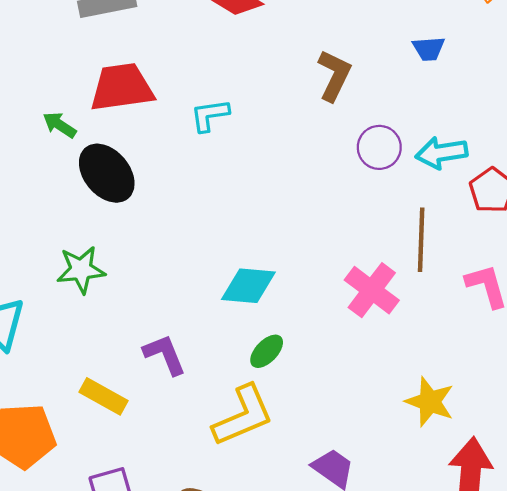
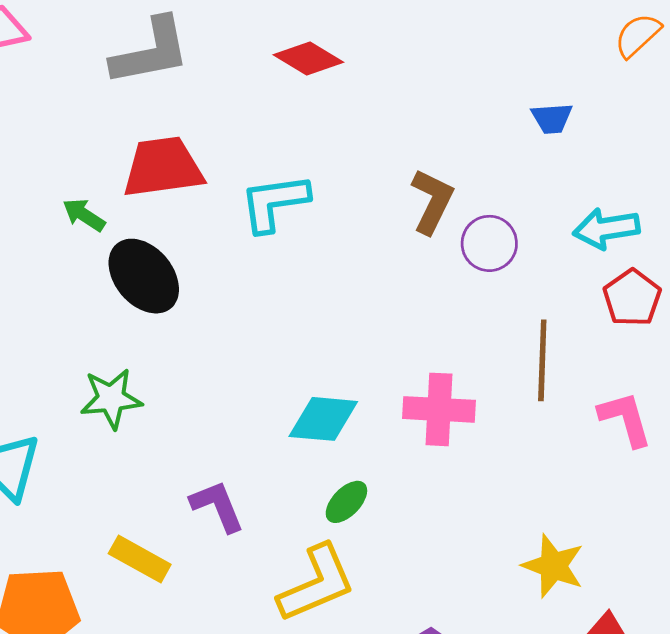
brown L-shape: (334, 75) -> (432, 201), moved
cyan L-shape: (210, 115) -> (274, 203), size x1.4
cyan arrow: (442, 153) -> (606, 228), moved
pink cross: (372, 290) -> (439, 409), moved, turned -34

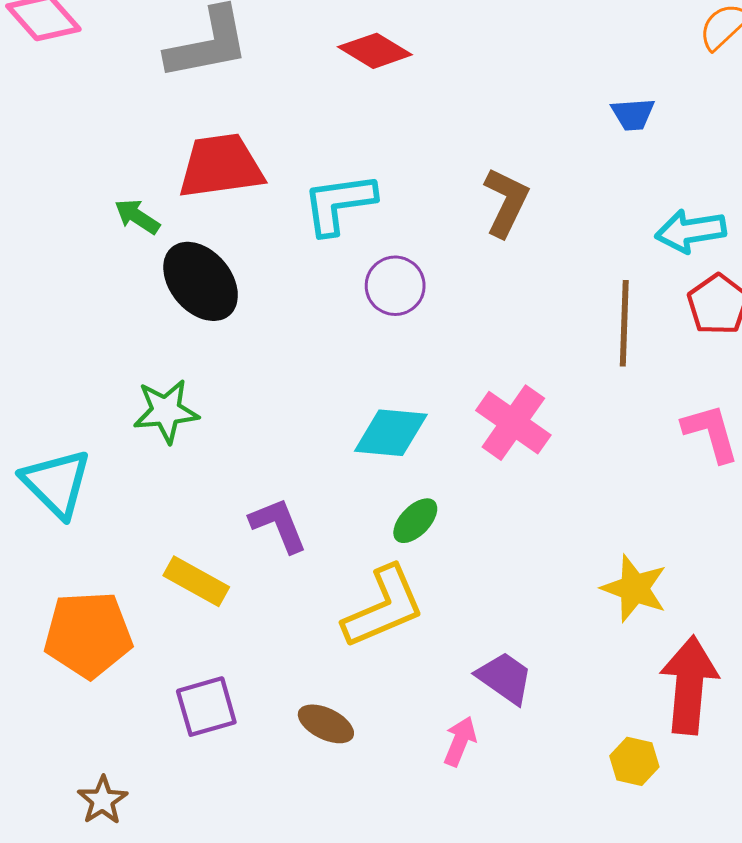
purple circle: (489, 243) -> (395, 286), moved
brown line: (542, 360) -> (624, 323), moved
pink cross: (439, 409) -> (513, 423), turned 32

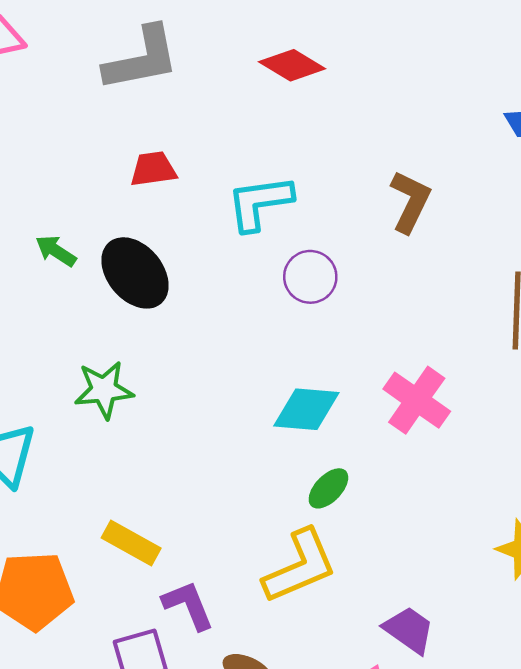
red trapezoid: (221, 166) -> (153, 169), size x0.6
green arrow: (137, 217) -> (56, 251), moved
purple L-shape: (278, 525) -> (188, 605), moved

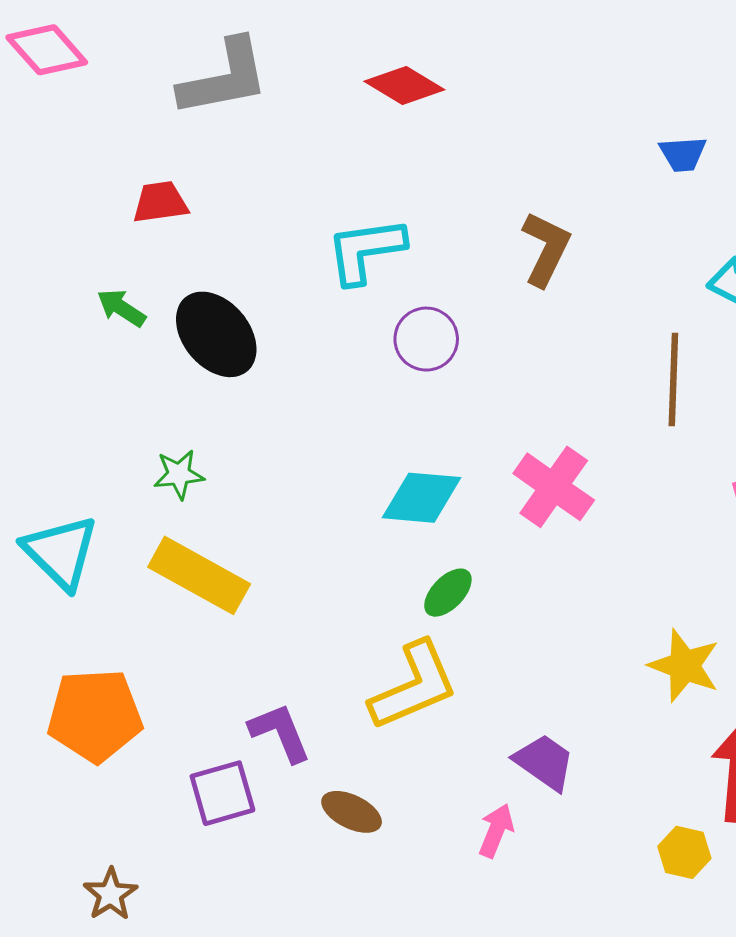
red trapezoid: (153, 169) -> (160, 202), moved
green star: (104, 390) -> (179, 474), size x0.7
yellow rectangle: (131, 543) -> (199, 575), moved, size x1.4

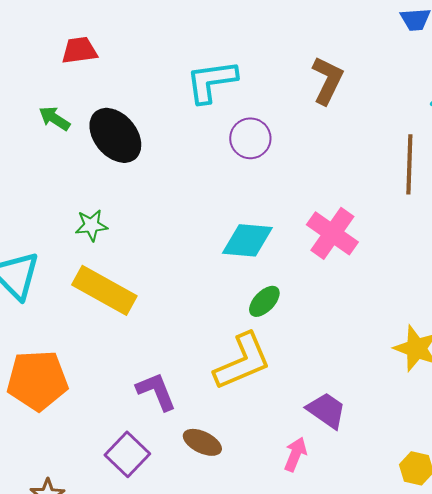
purple square: (222, 793) -> (127, 454), moved, turned -30

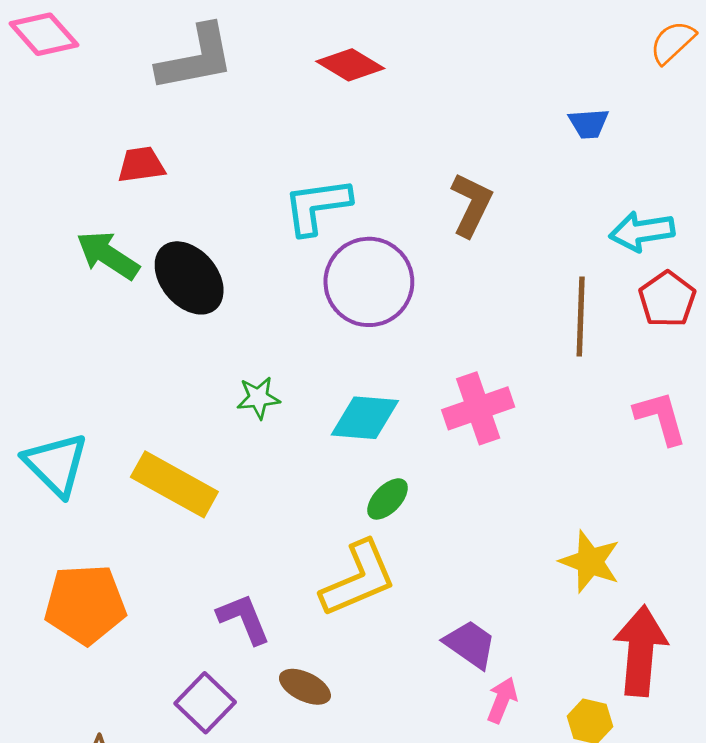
green arrow: (54, 118) -> (108, 255), size x1.5
purple circle: (250, 138) -> (369, 282), size x1.6
green star: (91, 225) -> (258, 398), moved
pink cross: (332, 233) -> (478, 408), turned 36
pink arrow: (295, 454) -> (502, 700), moved

